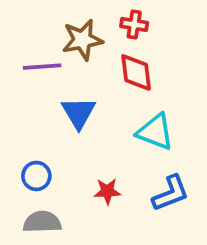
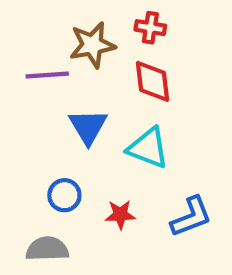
cyan triangle: (155, 132) -> (148, 148), moved
blue circle: (36, 176) -> (64, 195), moved

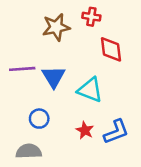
purple line: (47, 75) -> (22, 69), moved
red diamond: (152, 81) -> (111, 49), moved
red star: (120, 215) -> (85, 130), moved, turned 30

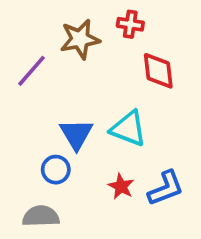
purple line: (22, 69) -> (32, 71), moved, turned -45
blue triangle: (54, 77) -> (76, 134), moved

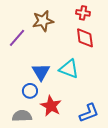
red cross: (130, 24) -> (83, 13), moved
red star: (121, 186) -> (51, 106), moved, size x1.5
blue L-shape: (166, 188) -> (89, 113), moved

